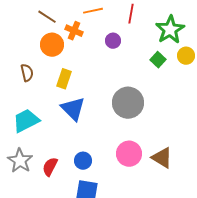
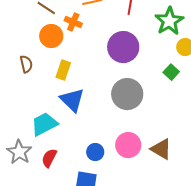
purple circle: (113, 41) -> (123, 47), moved, size x2.0
green square: (158, 60) -> (171, 72), moved
cyan trapezoid: (26, 121) -> (44, 124), moved
blue circle: (83, 161) -> (95, 152), moved

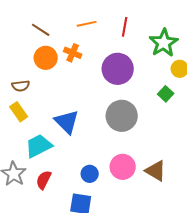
orange cross: (73, 22) -> (73, 53), moved
brown semicircle: (26, 64) -> (21, 86), turned 96
yellow rectangle: (63, 70) -> (19, 112), moved, turned -54

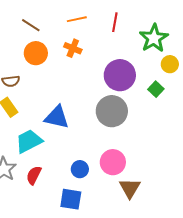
orange cross: (73, 53) -> (73, 48), moved
purple circle: (118, 69) -> (120, 75), moved
blue triangle: (67, 122) -> (57, 117), turned -32
brown triangle: (156, 171) -> (130, 188), moved, turned 30

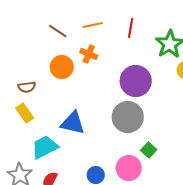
brown line: (31, 25) -> (58, 31), moved
orange circle: (36, 53) -> (62, 67), moved
green square: (156, 89) -> (149, 150), moved

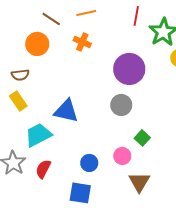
red line: (131, 28) -> (136, 16), moved
orange circle: (62, 67) -> (37, 44), moved
gray circle: (128, 117) -> (121, 105), size x0.7
pink circle: (129, 168) -> (122, 156), size x0.7

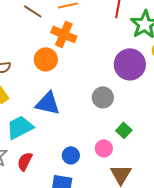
orange cross: (82, 42) -> (64, 34), size x1.4
orange circle: (37, 44) -> (46, 59), moved
purple circle: (129, 69) -> (130, 64), moved

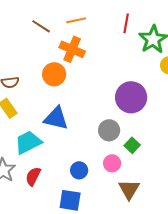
purple circle: (130, 64) -> (131, 97), moved
gray circle: (103, 97) -> (109, 130), moved

